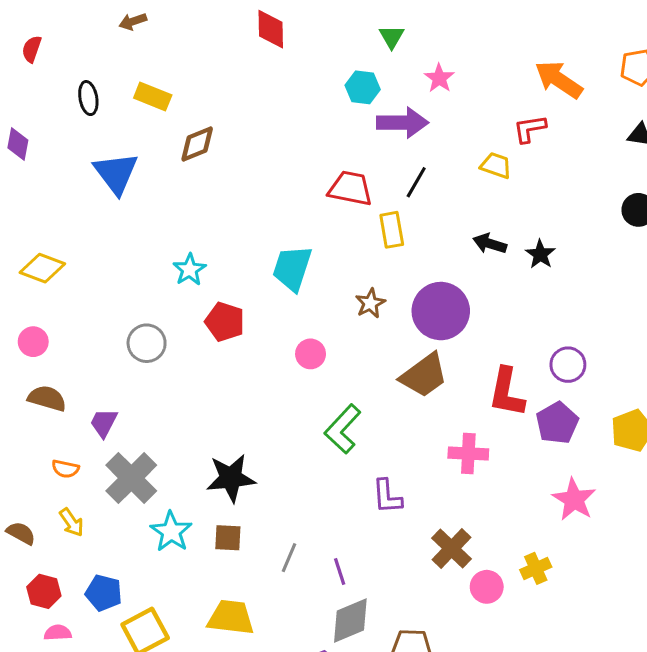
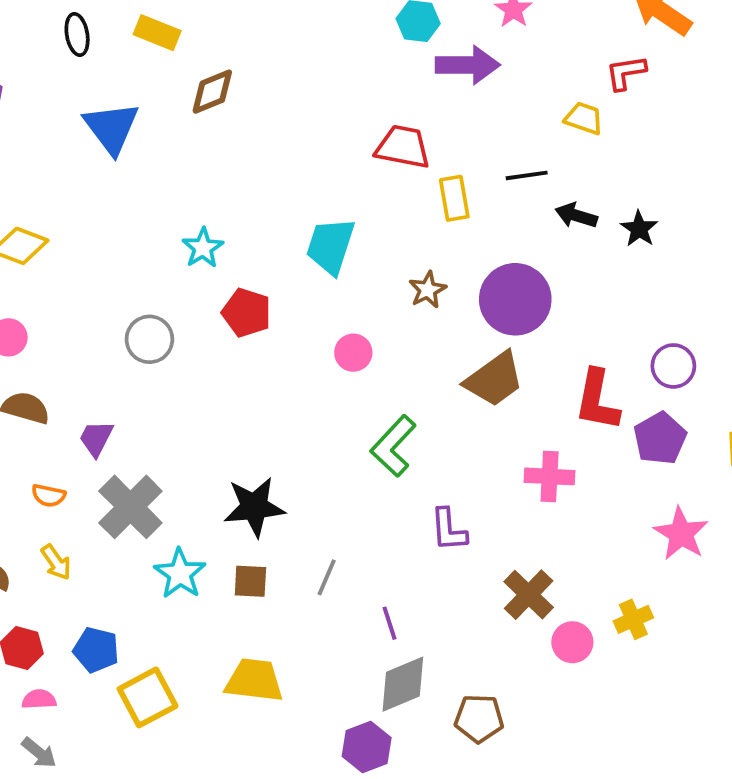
black line: (416, 182) -> (527, 175), moved, turned 52
gray line: (289, 558) -> (327, 577), moved

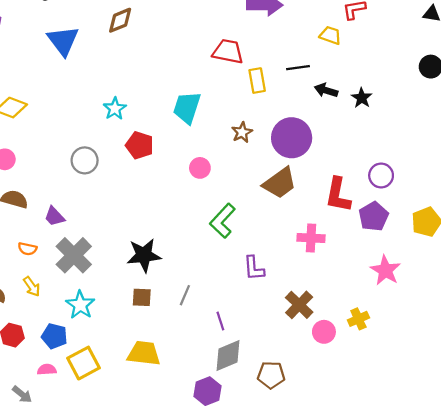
purple trapezoid: (96, 438) -> (54, 216), turned -70
cyan star: (180, 574) -> (80, 305), moved
pink semicircle: (39, 699) -> (47, 370), moved

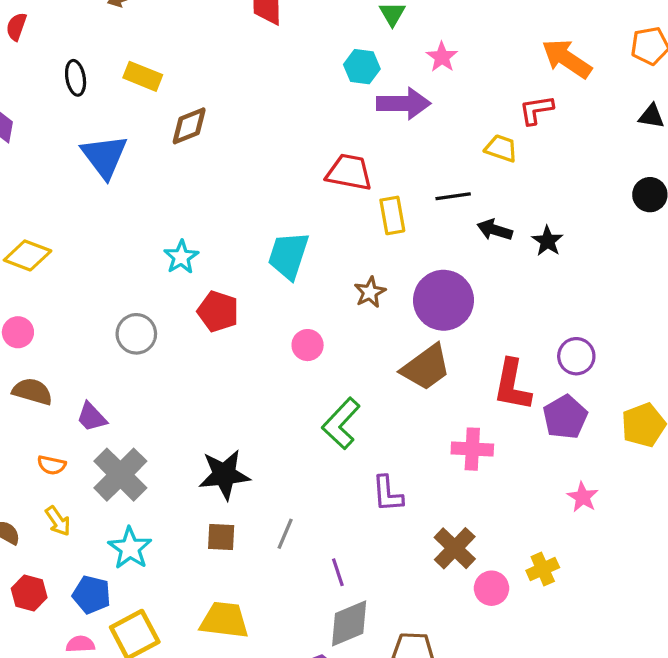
pink star: (385, 270) -> (583, 497), size x0.7

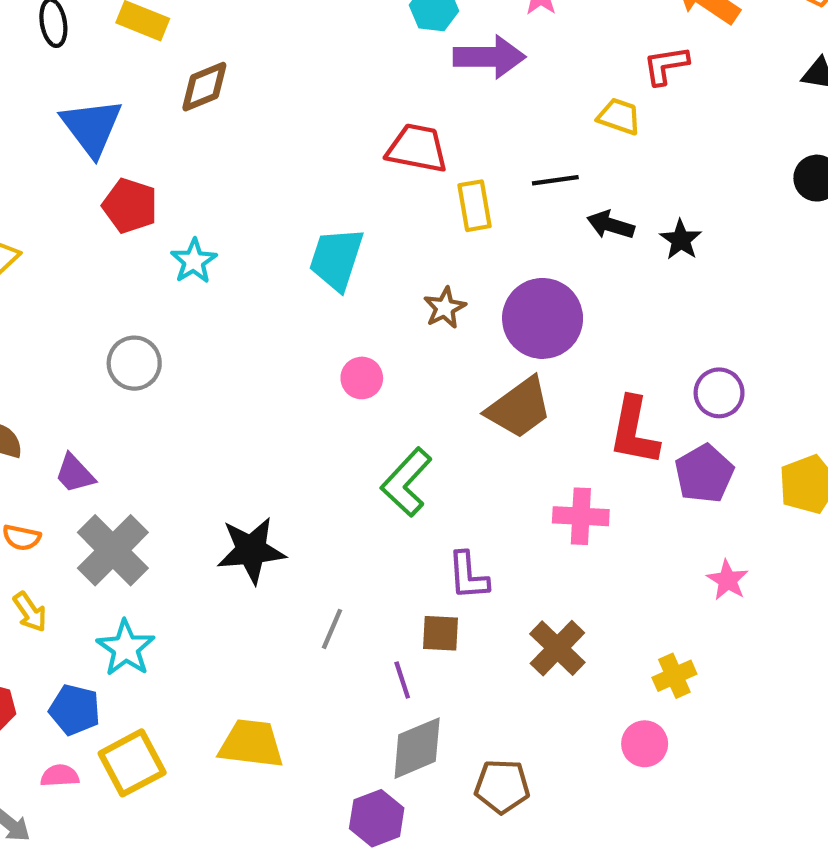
red pentagon: (218, 311) -> (130, 206), moved
brown square: (221, 537) -> (440, 633), moved
pink circle: (492, 588) -> (645, 744), moved

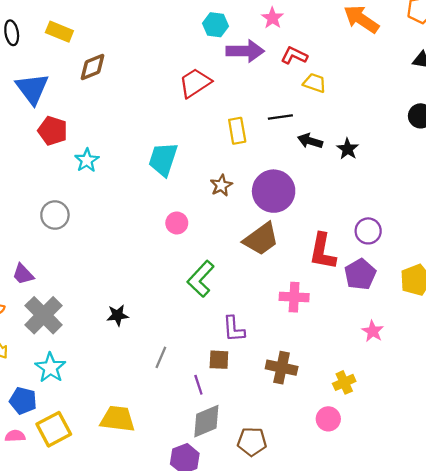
red L-shape: (666, 65) -> (294, 56), moved, turned 35
red trapezoid: (417, 148) -> (195, 83), moved, turned -44
black star: (251, 550) -> (118, 315), size x0.6
brown cross: (557, 648) -> (282, 368), turned -32

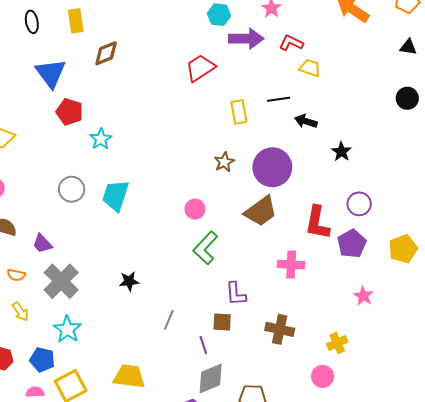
yellow rectangle: (59, 32) -> (76, 21), turned 60
black star: (348, 149) -> (341, 152), moved
cyan trapezoid: (163, 159) -> (116, 195), moved
pink circle: (177, 223) -> (195, 209), moved

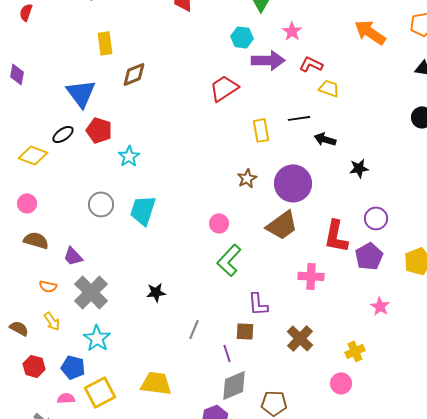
black ellipse: (32, 22) -> (63, 134), moved, turned 65
black star: (341, 152) -> (359, 168), turned 30
brown cross: (280, 329) -> (300, 338), turned 32

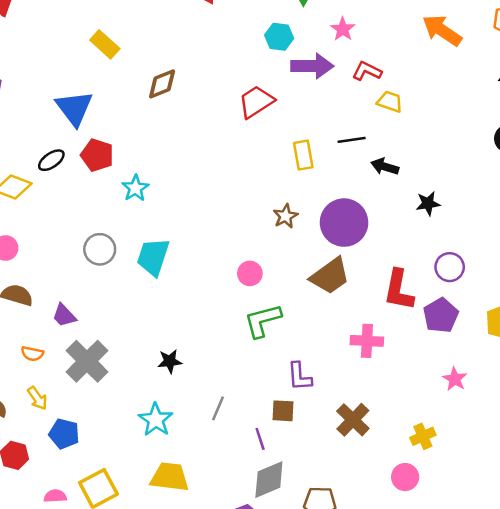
yellow rectangle: (105, 43) -> (105, 44), turned -40
brown diamond: (134, 74) -> (162, 84), moved
green L-shape: (229, 260) -> (263, 321), turned 32
cyan star: (97, 338) -> (156, 420), moved
blue pentagon: (73, 367) -> (64, 434), moved

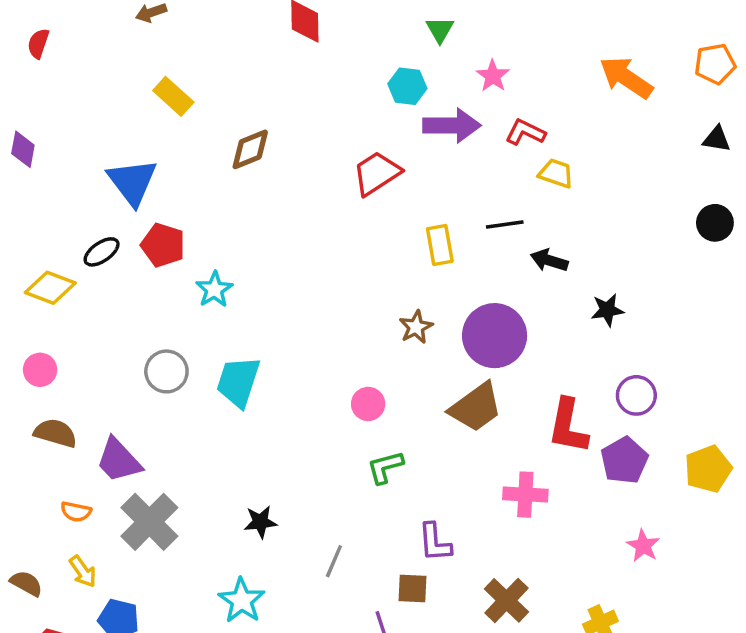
purple trapezoid: (64, 315) -> (119, 460), size x1.4
green L-shape: (263, 321) -> (385, 467), size x0.7
gray line: (218, 408) -> (334, 561), moved

